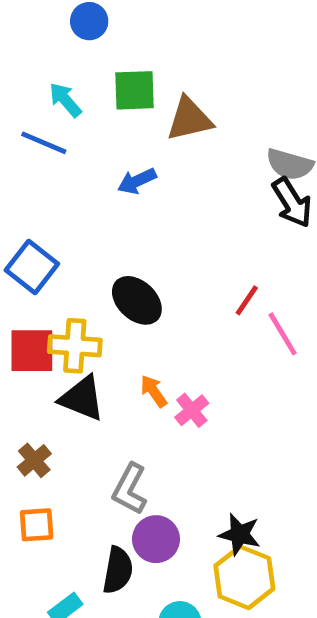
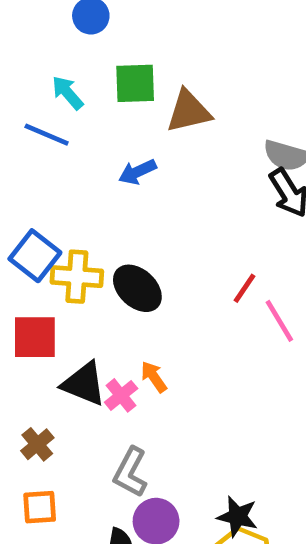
yellow cross: (75, 346) -> (77, 277), moved
pink cross: (192, 410) -> (121, 395), moved

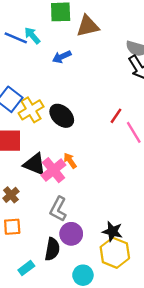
cyan arrow: (68, 93) -> (32, 36), moved
yellow cross: (77, 277) -> (31, 110), turned -35
pink cross: (121, 395) -> (53, 170), size x1.5

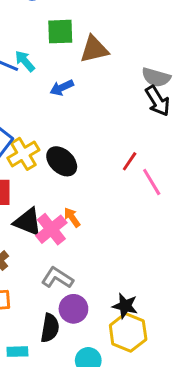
gray L-shape: (58, 209) -> (57, 278), turned 95
cyan rectangle: (26, 268) -> (17, 352), turned 35

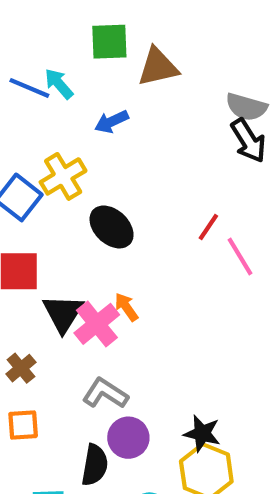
yellow cross: (23, 154) -> (63, 176), moved
black triangle: (28, 222) -> (63, 313), turned 40

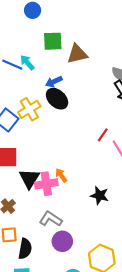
black ellipse: (112, 227) -> (57, 99), moved
pink cross: (97, 324) -> (46, 184), turned 30
black star: (202, 433) -> (100, 196), moved
black semicircle: (95, 465) -> (25, 249), moved

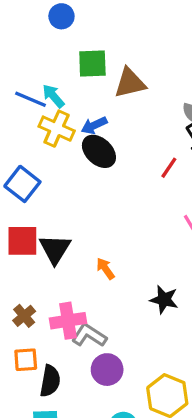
yellow cross: (29, 109) -> (57, 129), moved, turned -35
red line: (103, 135) -> (169, 168), moved
black triangle: (29, 178) -> (55, 249), moved
pink cross: (46, 184) -> (68, 321), moved

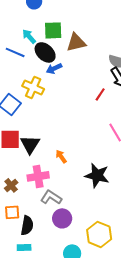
cyan arrow: (53, 96) -> (29, 36), moved
yellow cross: (57, 129) -> (33, 87), moved
black ellipse: (99, 151) -> (45, 52), moved
black star: (164, 300) -> (97, 175), size x1.4
pink cross: (68, 321) -> (38, 176), moved

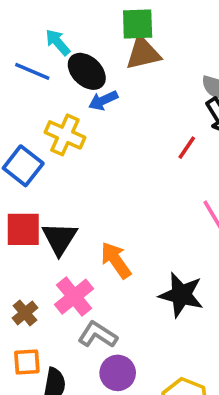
green square: (53, 30) -> (138, 24), moved
orange arrow: (61, 156) -> (116, 260), size x1.5
pink cross: (38, 176) -> (74, 297), turned -30

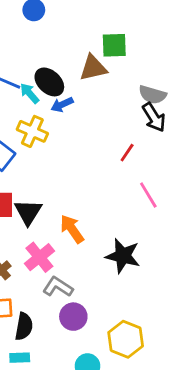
green square: (138, 24) -> (114, 45), moved
cyan arrow: (58, 42) -> (30, 93), moved
red line: (187, 148) -> (127, 153), moved

